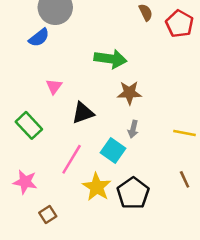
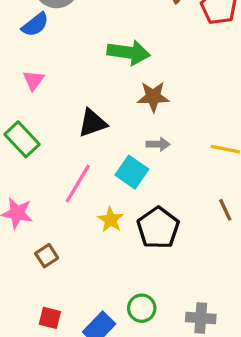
pink triangle: (54, 86) -> (34, 80), moved
gray arrow: (133, 129) -> (158, 144), turned -102
yellow star: (97, 187) -> (111, 220), size x0.7

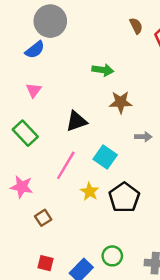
green arrow: (129, 52) -> (103, 70), size x0.7
gray arrow: (158, 144) -> (143, 137), moved

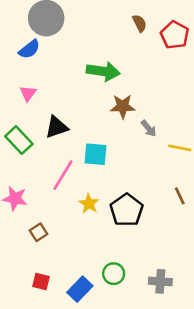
green arrow: (103, 70) -> (103, 71), size x1.4
black triangle: (76, 121) -> (57, 127), moved
gray arrow: (143, 137) -> (149, 128), moved, turned 49
cyan square: (105, 157) -> (95, 154), moved, turned -30

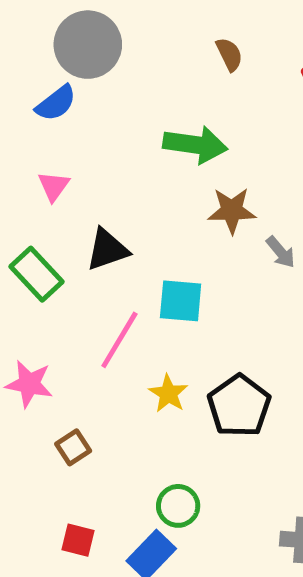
brown semicircle: (140, 23) -> (229, 54), moved
green circle: (114, 274) -> (178, 506), moved

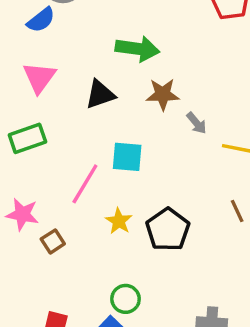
pink triangle: (54, 186) -> (39, 77), size x1.5
black triangle: (107, 250) -> (100, 94), moved
green rectangle: (37, 274) -> (27, 138), turned -66
brown square: (73, 447) -> (53, 241), moved

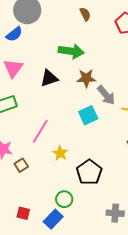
gray arrow: (197, 123) -> (106, 95), size x1.5
cyan square: (127, 157) -> (88, 115), moved, turned -30
black pentagon: (168, 230) -> (89, 172), moved

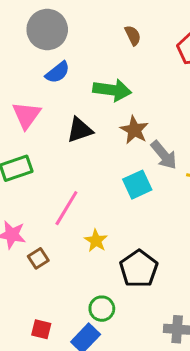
blue semicircle: (14, 34) -> (58, 72), moved
brown star: (86, 78) -> (134, 130), turned 30

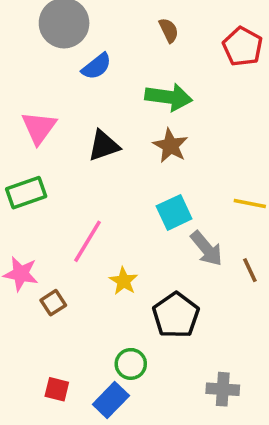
blue semicircle: (58, 72) -> (96, 66), moved
green arrow: (112, 90) -> (169, 97), moved
gray arrow: (164, 155) -> (207, 249), moved

